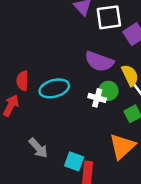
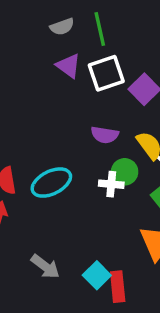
purple semicircle: (99, 61) -> (105, 135), size x0.7
cyan square: (74, 161) -> (97, 275), turned 36

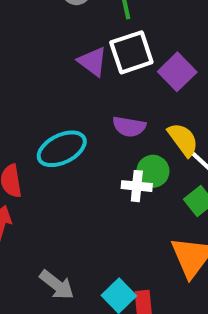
purple triangle: (68, 66) -> (93, 62), moved
cyan ellipse: (51, 183) -> (62, 149), moved

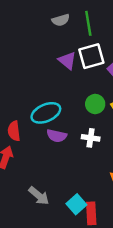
purple semicircle: (129, 127) -> (57, 136), moved
green circle: (153, 171) -> (95, 104), moved

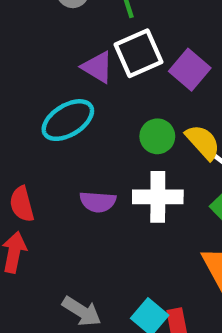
cyan ellipse: (46, 113) -> (68, 120), moved
white cross: (91, 138) -> (158, 197), size x1.5

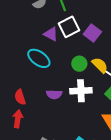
cyan ellipse: (68, 120) -> (39, 58), turned 70

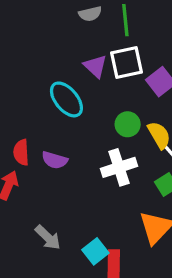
white cross: (81, 91) -> (119, 167), turned -30
purple semicircle: (54, 94) -> (55, 160), moved

